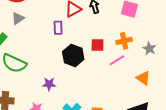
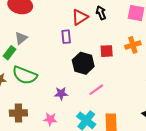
gray triangle: (18, 18) -> (21, 38), moved
pink line: (117, 60) -> (96, 90), moved

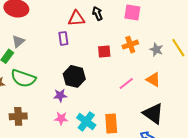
red triangle: (80, 17) -> (76, 18), turned 30
black hexagon: (83, 63) -> (74, 76), moved
pink line: (96, 90) -> (126, 84), moved
pink star: (50, 119) -> (61, 118), moved

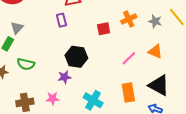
green semicircle: (23, 78) -> (26, 64), size x0.7
pink star: (61, 118) -> (53, 98), moved
orange rectangle: (111, 124) -> (128, 93), moved

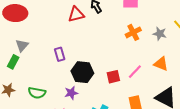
purple rectangle: (61, 20) -> (60, 54), moved
red square: (104, 29) -> (113, 77), moved
green semicircle: (26, 64) -> (37, 93), moved

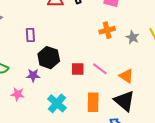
orange triangle: (161, 64) -> (126, 76), moved
pink line: (135, 72) -> (100, 69), turned 70

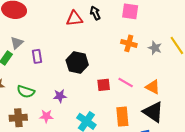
orange cross: (107, 30) -> (129, 43), turned 35
purple rectangle: (30, 35) -> (37, 56), moved
black hexagon: (49, 58) -> (77, 63), moved

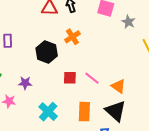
orange cross: (129, 43) -> (72, 37), moved, turned 35
gray star: (155, 48) -> (128, 22), moved

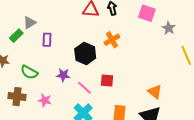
pink line: (92, 78) -> (84, 88), moved
purple star: (25, 83) -> (63, 75), moved

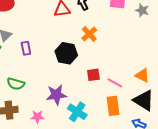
purple star: (63, 75) -> (56, 95), moved, size x1.5
pink line: (84, 88) -> (115, 83), moved
pink star: (45, 100) -> (37, 117), moved

